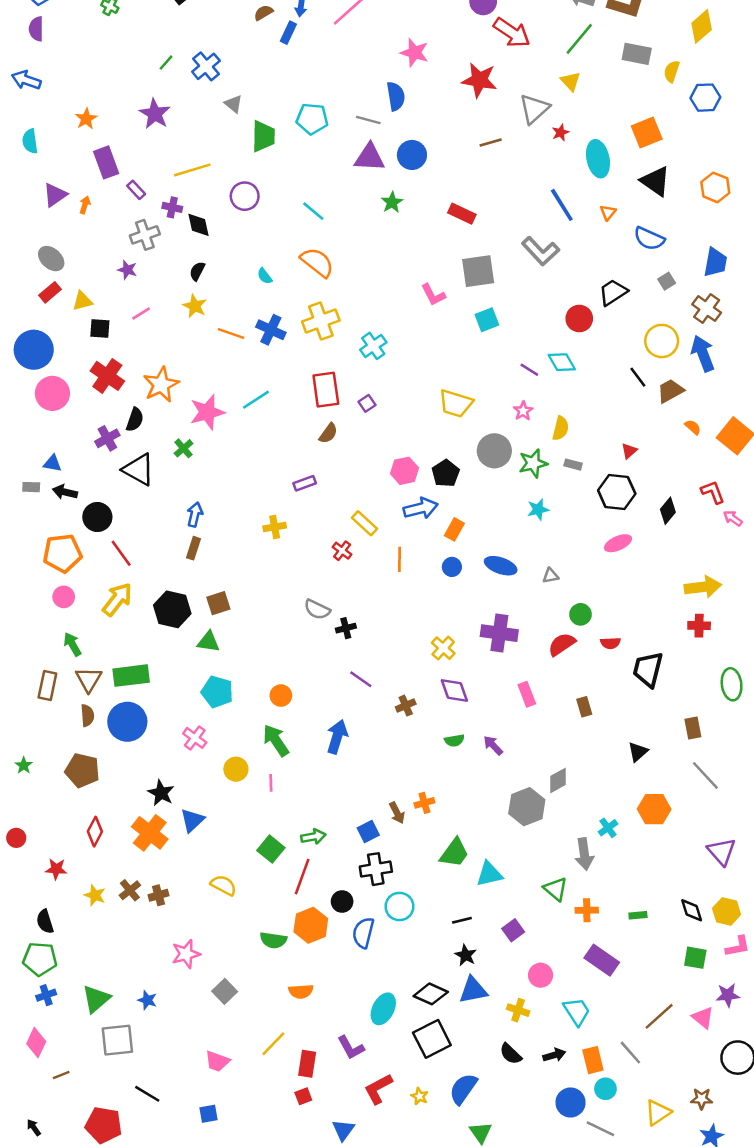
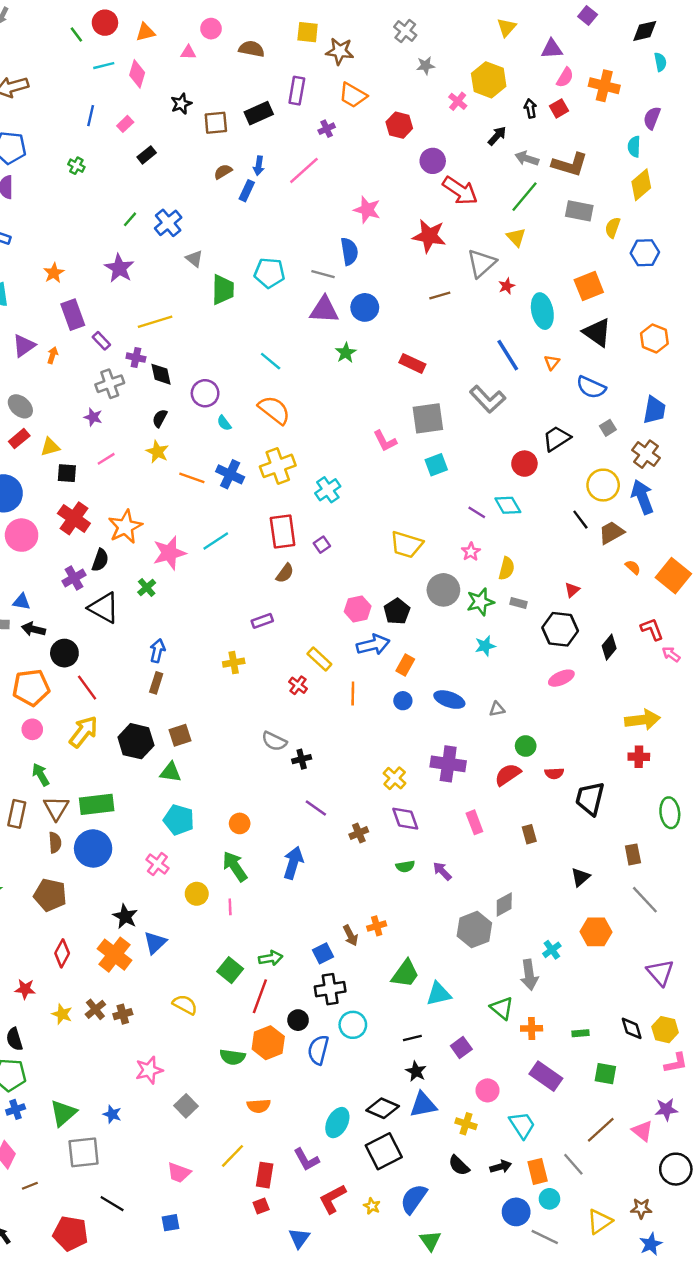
purple circle: (245, 196) -> (205, 393), moved
green square: (695, 958) -> (605, 1074), moved

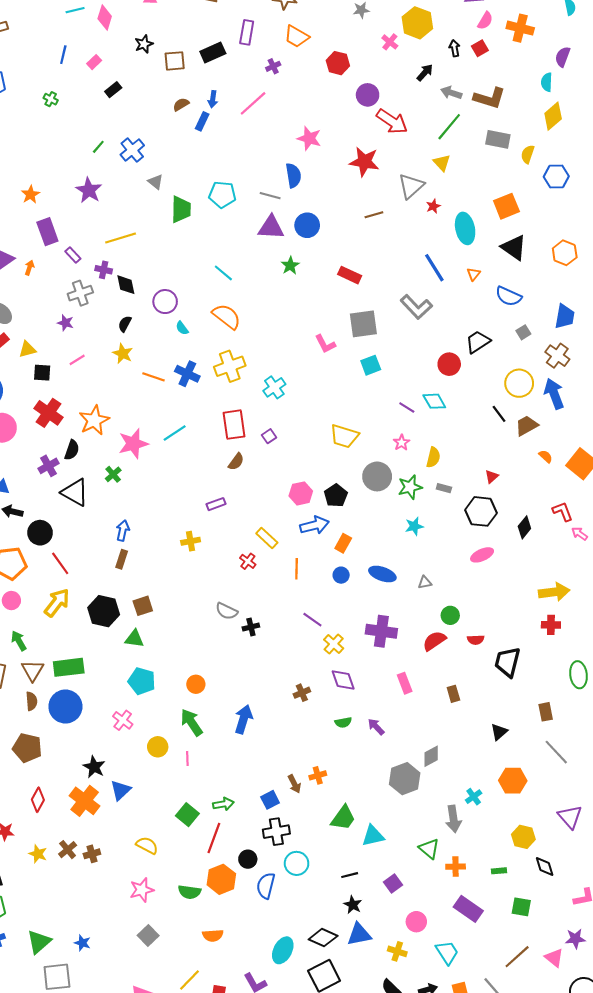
purple line: (316, 808) -> (312, 620), moved
yellow hexagon: (665, 1030) -> (523, 837), moved
pink star: (149, 1070) -> (142, 890), moved

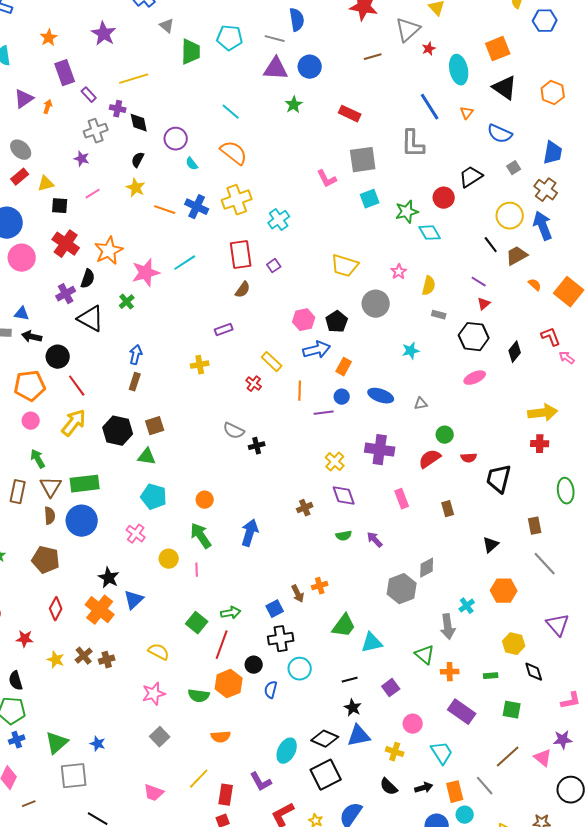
gray L-shape: (416, 307) -> (413, 144), turned 44
purple line: (407, 408) -> (479, 282), moved
green star: (410, 487) -> (407, 212), moved
purple line: (312, 620) -> (324, 413), moved, turned -42
blue semicircle: (266, 886) -> (271, 690), size x0.7

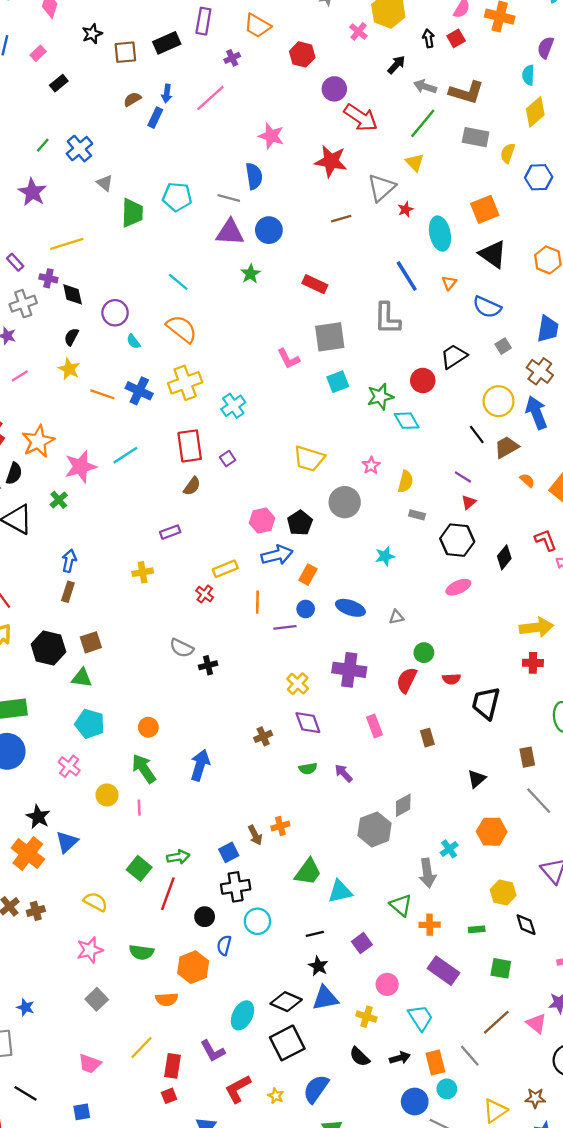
yellow rectangle: (272, 362) -> (225, 569), turned -65
red semicircle: (430, 459) -> (407, 680), turned -30
orange hexagon: (229, 684) -> (193, 967), moved

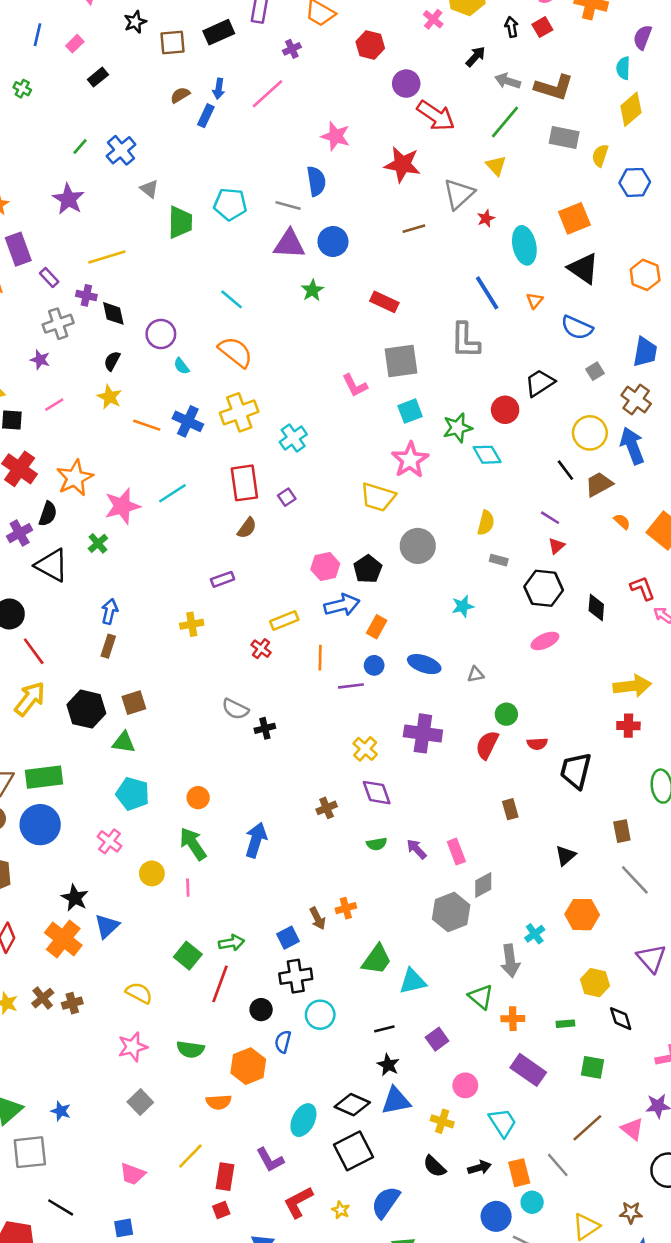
pink star: (371, 465) -> (410, 460), moved, size x1.8
black diamond: (504, 557) -> (596, 608), turned -35
pink rectangle: (375, 726) -> (456, 852), moved

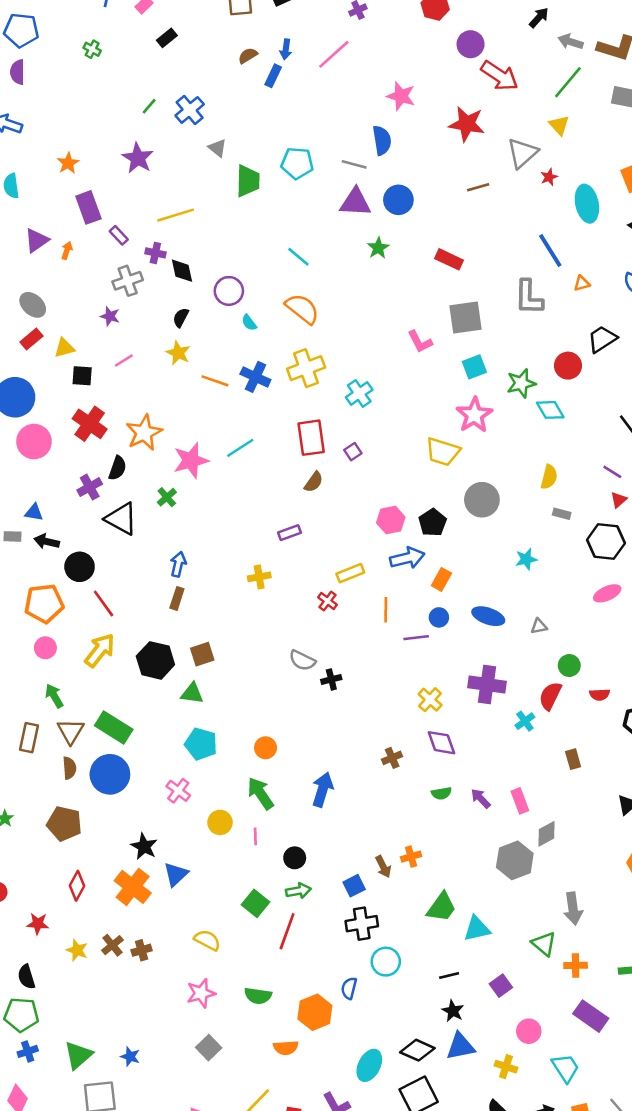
orange triangle: (535, 301) -> (582, 283), moved, turned 36
green rectangle: (44, 777) -> (114, 728), turned 39
cyan cross: (535, 934) -> (525, 721), moved
black circle: (261, 1010) -> (295, 858), moved

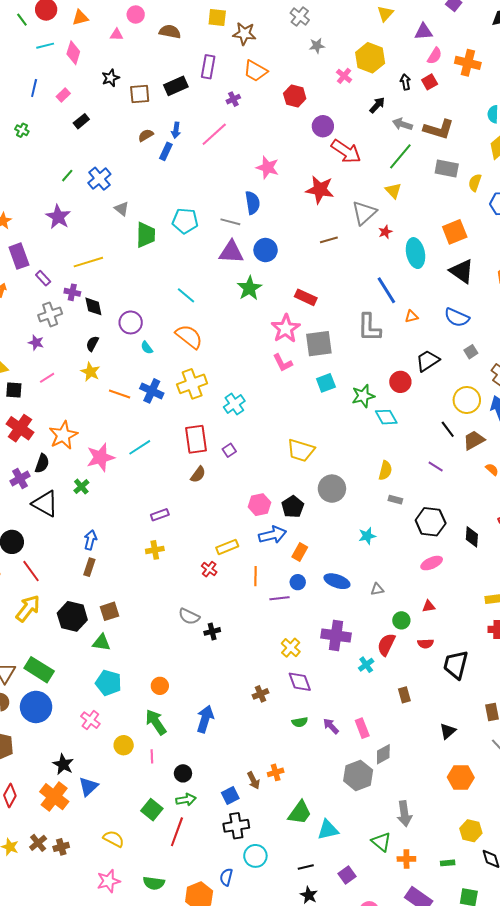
green star: (378, 248) -> (249, 288), size x1.4
pink star: (474, 415) -> (286, 329), moved
red triangle: (619, 500) -> (429, 606), moved, turned 32
purple rectangle: (290, 533) -> (160, 515), moved

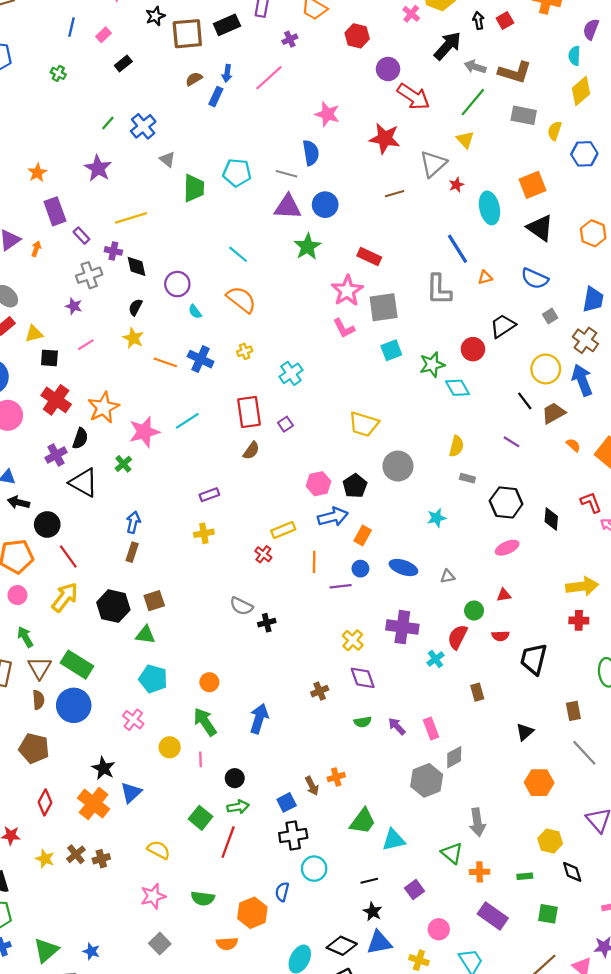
brown square: (140, 94) -> (187, 34), size x1.4
black arrow: (377, 105) -> (448, 46), size x1.6
yellow cross: (192, 384) -> (245, 351), size x0.5

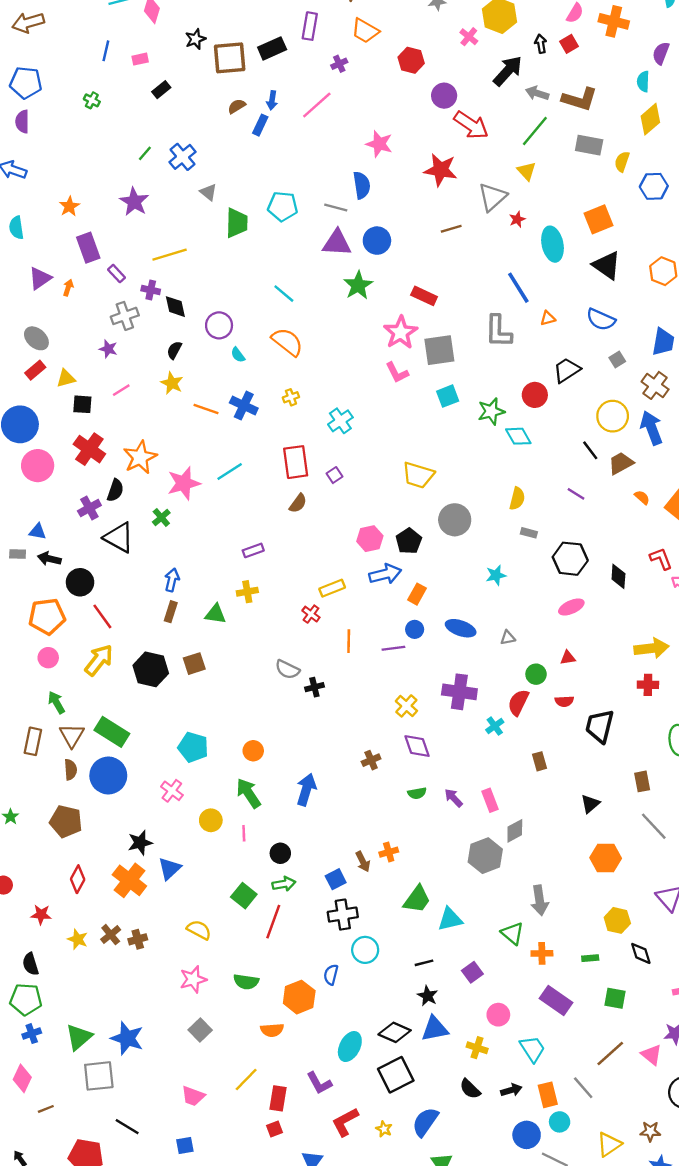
pink rectangle: (103, 35) -> (140, 59), turned 32
orange line: (314, 562) -> (349, 641), moved
green triangle: (145, 635) -> (216, 614), moved
black star: (103, 768) -> (140, 843), turned 30
blue star: (91, 951) -> (127, 1038), size x1.8

